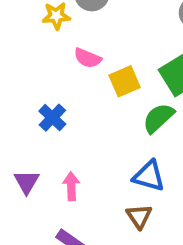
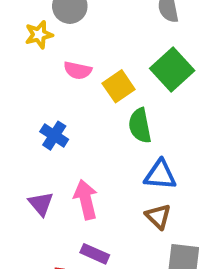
green semicircle: (158, 118) -> (140, 126), moved, turned -48
pink arrow: (71, 186) -> (86, 200), size x1.4

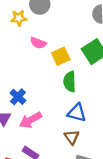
blue cross: (54, 136) -> (18, 97), moved
pink arrow: (86, 200) -> (30, 120), turned -115

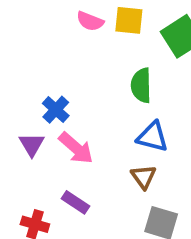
yellow square: (61, 56) -> (129, 20), moved, turned 30
pink arrow: (30, 120) -> (76, 148), turned -110

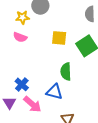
pink semicircle: (90, 21) -> (20, 37), moved
blue triangle: (153, 137) -> (54, 92), moved

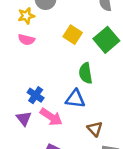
yellow square: (59, 38) -> (73, 35), turned 35

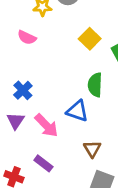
pink semicircle: (26, 40) -> (27, 37), moved
blue cross: (36, 95) -> (23, 90), moved

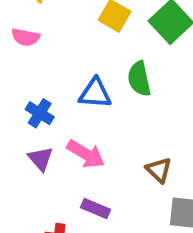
blue triangle: (77, 111) -> (95, 93), moved

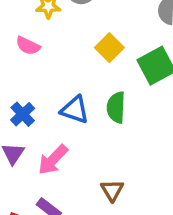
pink arrow: (86, 154) -> (53, 160), turned 88

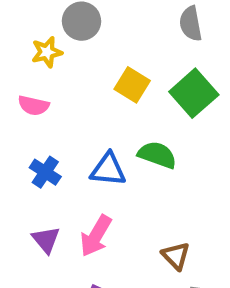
green semicircle: (116, 107) -> (157, 155), turned 120
blue cross: (23, 114) -> (45, 172), moved

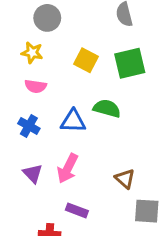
yellow star: (47, 52) -> (32, 53), moved, turned 30
green square: (194, 93) -> (130, 63), turned 32
pink semicircle: (34, 105) -> (36, 86), moved

